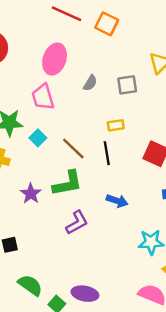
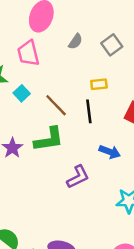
gray square: (127, 85) -> (112, 45), turned -30
blue arrow: (117, 201) -> (110, 152), moved
purple L-shape: (77, 223) -> (78, 177), moved

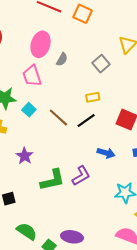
gray semicircle: (75, 41) -> (62, 59), moved
black line: (89, 111) -> (86, 120), turned 66
green L-shape: (49, 139) -> (52, 180), moved

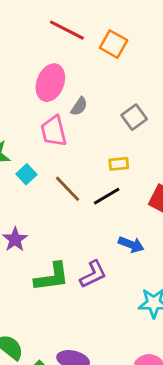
pink trapezoid: (32, 76) -> (54, 131), moved

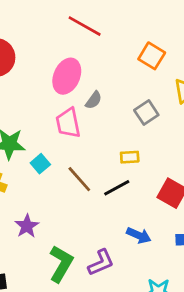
orange square: (114, 44) -> (152, 56), moved
green L-shape: (52, 277) -> (61, 264), turned -54

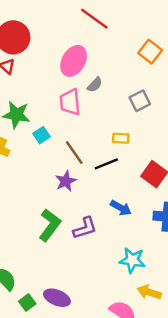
purple star: (27, 226) -> (66, 181), moved

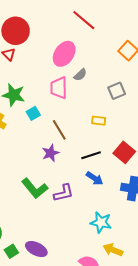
black line: (106, 164) -> (91, 155), moved
green L-shape: (50, 225) -> (35, 188), turned 100

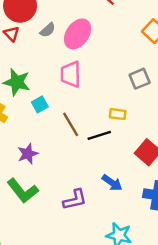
gray semicircle: (80, 75) -> (48, 30), moved
purple star: (50, 153) -> (28, 154), moved
black line: (91, 155) -> (99, 135), moved
green L-shape: (35, 188) -> (23, 191), moved

